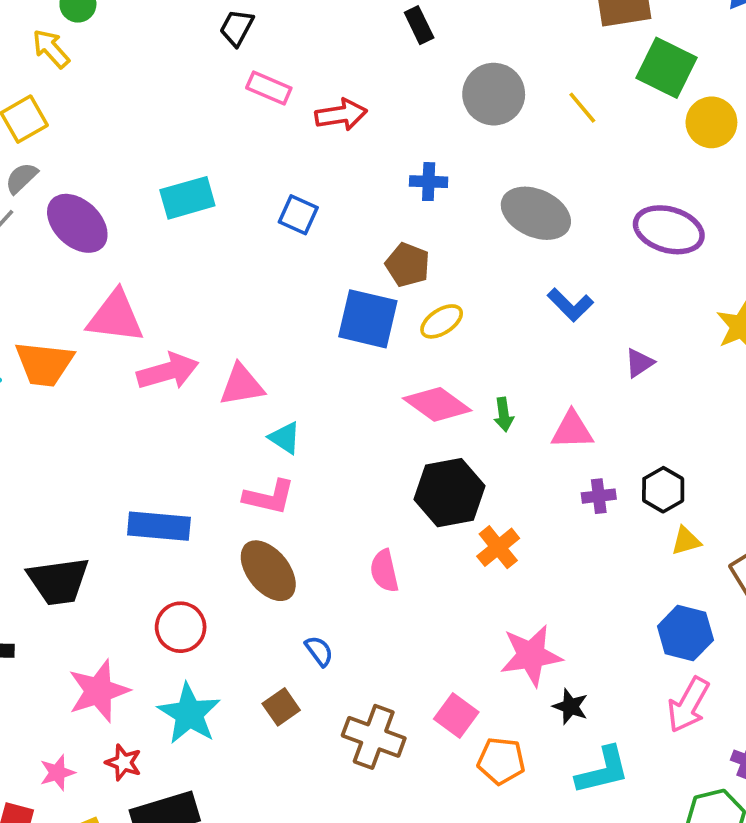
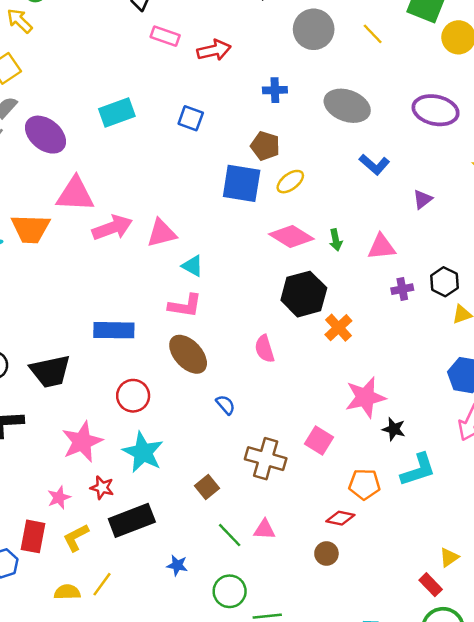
brown square: (281, 707) -> (207, 487), moved
orange pentagon: (501, 761) -> (364, 484), moved

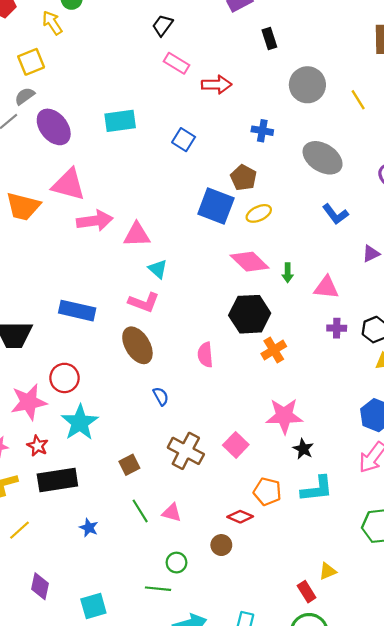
red circle: (133, 396) -> (64, 378), moved
green circle: (230, 591) -> (176, 563), moved, size x0.7

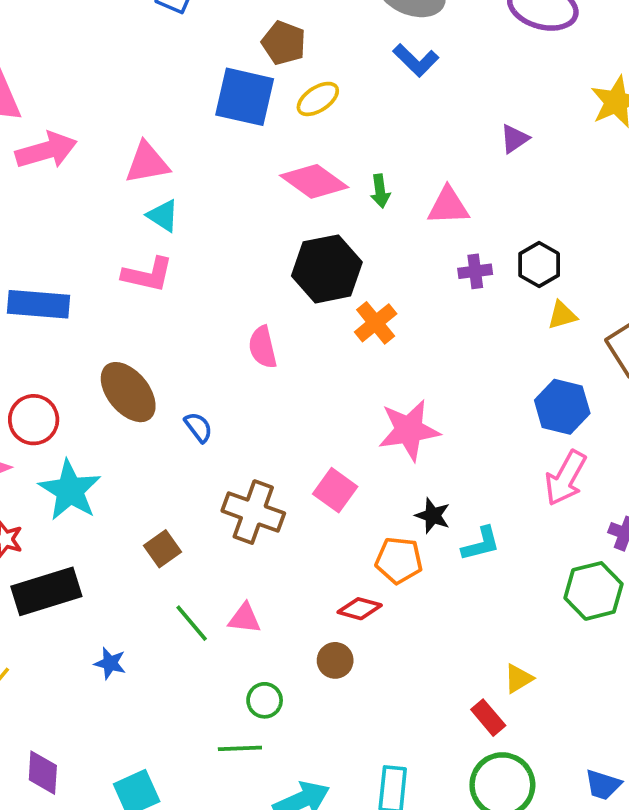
blue L-shape: (335, 214) -> (416, 60), moved
pink triangle: (137, 235) -> (147, 163), moved
brown ellipse: (137, 345) -> (128, 392), moved
black star: (303, 449) -> (433, 516), moved
cyan L-shape: (317, 489) -> (481, 544), size x0.7

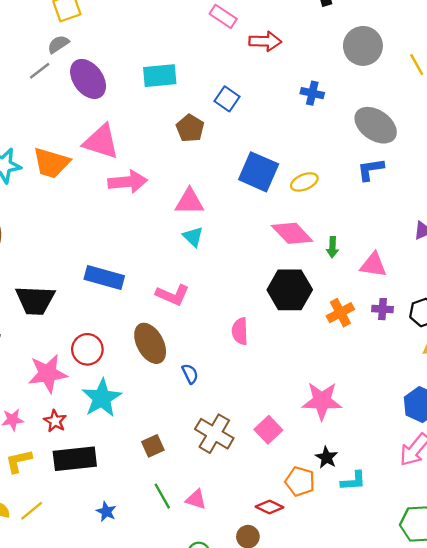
brown pentagon: (284, 43) -> (190, 128), moved
blue L-shape: (416, 60) -> (371, 169), turned 116
pink L-shape: (148, 275) -> (173, 295), moved
orange cross: (376, 323) -> (340, 313), moved

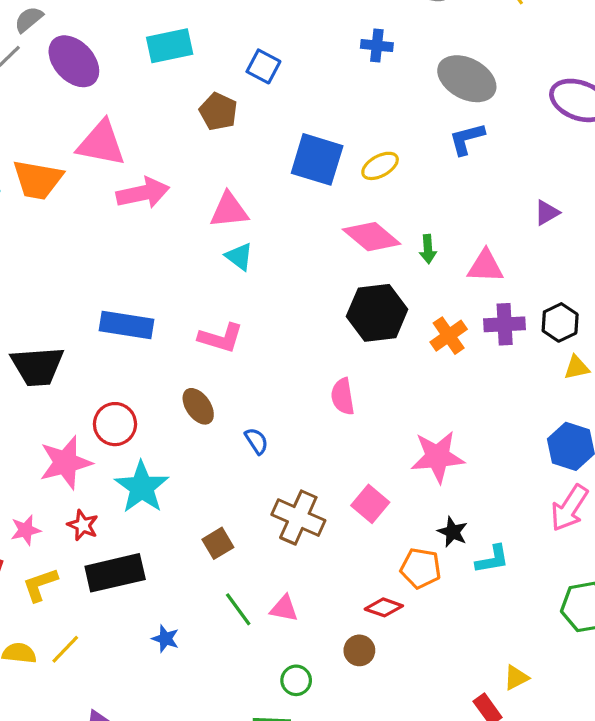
purple cross: (382, 309) -> (505, 324), size x1.4
pink semicircle: (240, 331) -> (343, 396), moved
brown ellipse: (150, 343) -> (198, 406), size x0.7

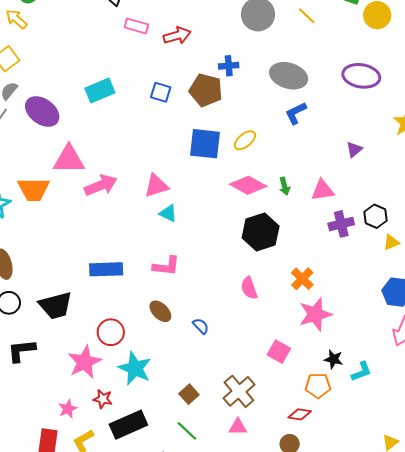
brown pentagon: (218, 112) -> (206, 90), moved, size x1.4
orange cross: (449, 336) -> (302, 279), moved
brown cross: (298, 518) -> (239, 391), moved, turned 36
green line: (238, 609) -> (187, 431), moved

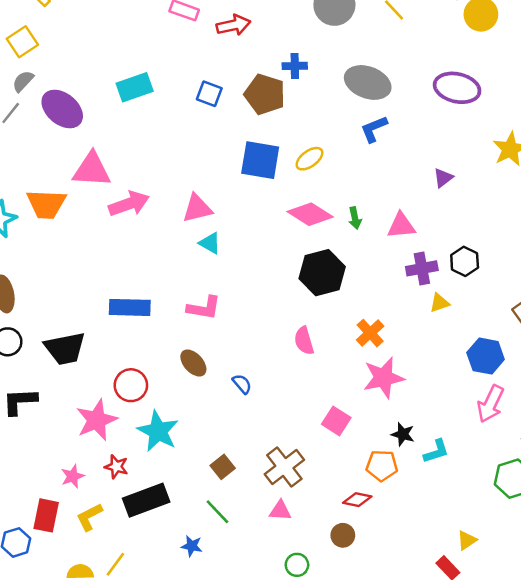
yellow triangle: (391, 242) -> (439, 303), moved

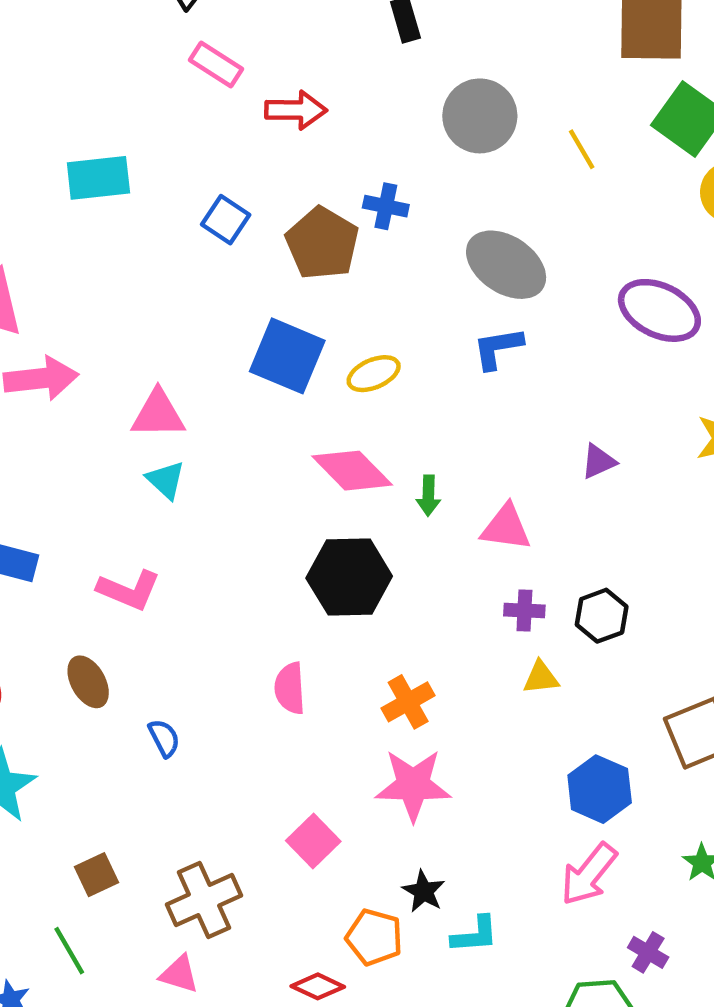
purple cross: (422, 268) -> (524, 611), size x0.7

